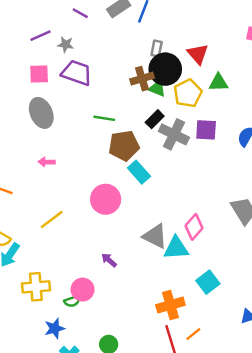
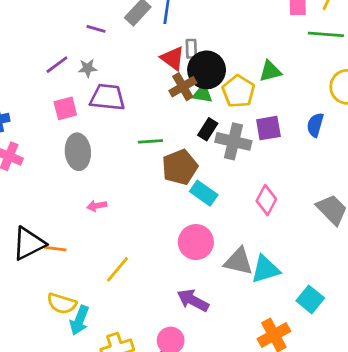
red triangle: (198, 54) -> (173, 58), moved
gray ellipse: (41, 113) -> (78, 152), turned 32
pink circle: (106, 199) -> (196, 242), moved
pink diamond: (194, 227) -> (266, 200), moved
purple arrow: (109, 260) -> (193, 300), size x1.6

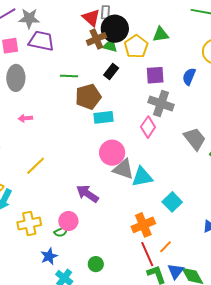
gray star: (88, 68) -> (29, 18), size x1.5
gray cross: (233, 141) -> (161, 103), moved
cyan rectangle: (204, 193) -> (103, 117), turned -48
pink circle: (196, 242) -> (112, 153), moved

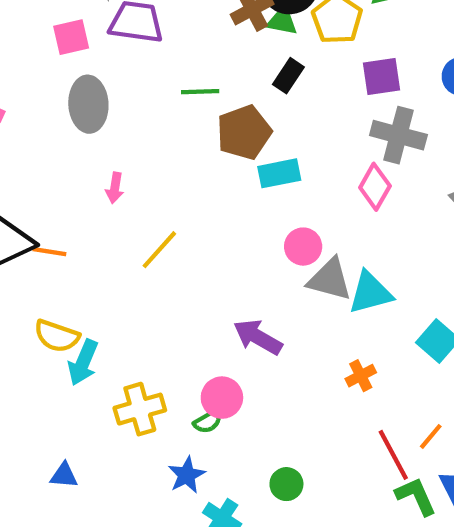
pink arrow: (25, 118) -> (115, 188), turned -72
pink circle: (112, 153) -> (303, 247), size x0.7
yellow line: (36, 166) -> (159, 250), moved
orange cross: (143, 225) -> (361, 376), moved, size x0.6

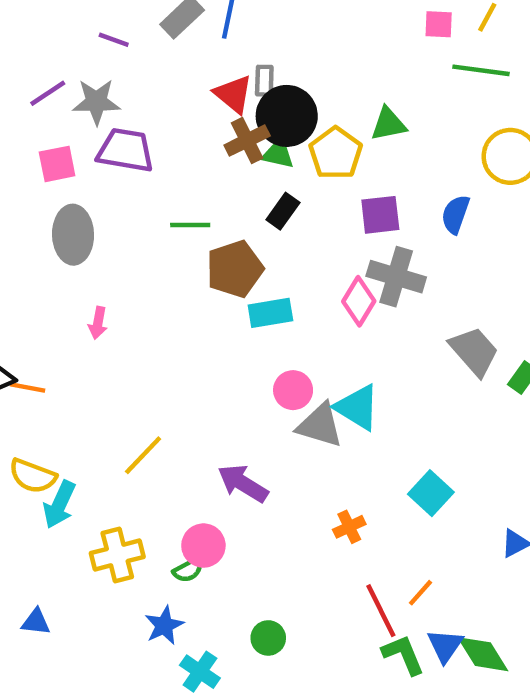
pink diamond: (375, 187) -> (359, 301), moved
yellow line: (159, 250) -> (143, 455), moved
cyan triangle: (370, 293) -> (357, 407), moved, turned 45

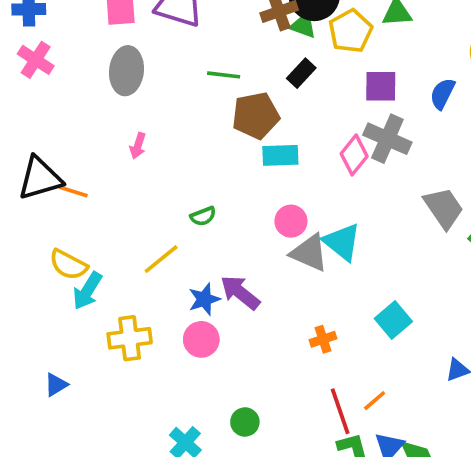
green semicircle: (188, 570) -> (203, 216), moved
blue triangle: (36, 622) -> (56, 385), turned -45
blue star: (164, 625) -> (204, 299), moved

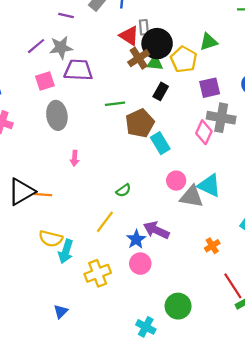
cyan rectangle: (280, 155) -> (160, 143), turned 75
green circle: (245, 422) -> (178, 306), size x1.5

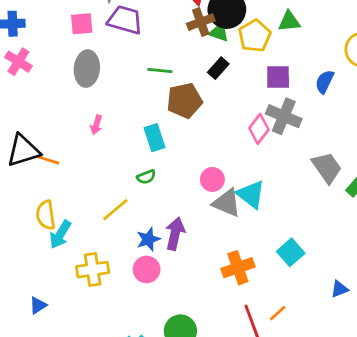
cyan rectangle: (160, 143) -> (154, 138), moved
purple arrow: (156, 230) -> (175, 234), turned 65
yellow semicircle: (51, 239) -> (46, 215), turned 55
orange cross: (212, 246) -> (238, 268), size x1.6

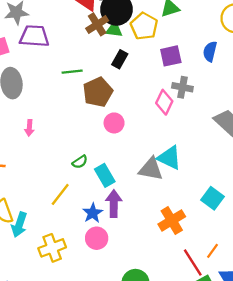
gray cross: (284, 116) -> (182, 87), size x0.7
cyan rectangle: (154, 138) -> (105, 175), moved
pink circle: (212, 179) -> (114, 123), moved

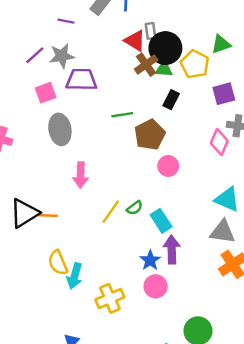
pink arrow: (29, 128) -> (81, 175), size x1.5
gray triangle: (151, 169) -> (223, 232), moved
yellow line: (60, 194) -> (111, 212), moved

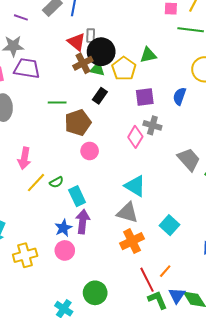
pink arrow: (81, 175) -> (24, 158), moved

